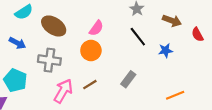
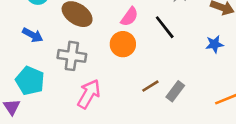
black line: (138, 37) -> (165, 27), moved
gray rectangle: (128, 79) -> (175, 91), moved
brown line: (90, 85) -> (150, 86), moved

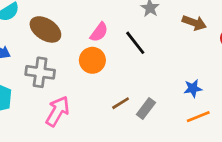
blue star: (214, 44) -> (193, 88), moved

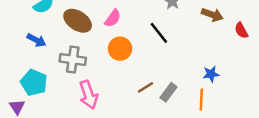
pink semicircle: (99, 32) -> (113, 18), moved
pink arrow: (58, 111) -> (89, 95), turned 132
orange line: (198, 117) -> (201, 100), moved, turned -65

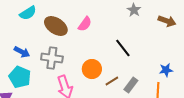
black line: (159, 33) -> (123, 48), moved
blue arrow: (36, 40) -> (22, 52), moved
orange circle: (120, 49) -> (92, 69), moved

